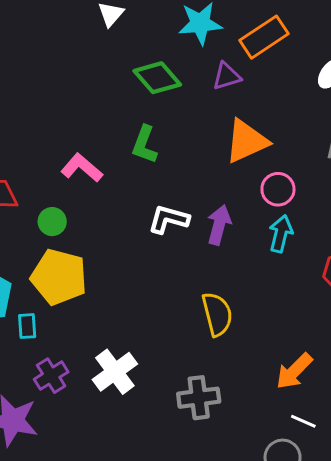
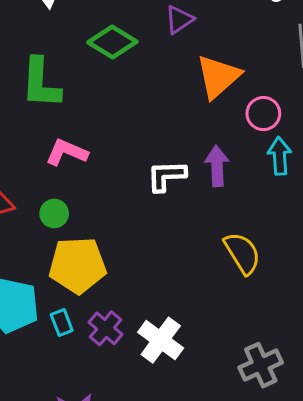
green L-shape: (144, 145) -> (41, 83), moved, size x1.4
purple cross: (51, 376) -> (106, 328), moved
gray cross: (199, 398) -> (261, 365), moved

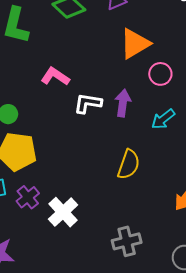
pink L-shape: (67, 152) -> (55, 76), moved
cyan arrow: (280, 156) -> (163, 119), moved, turned -135
yellow semicircle: (242, 253) -> (129, 164), turned 40

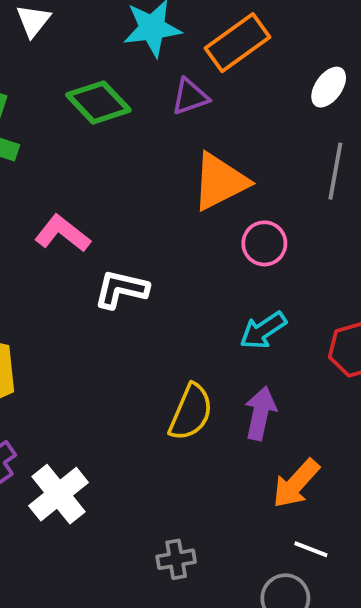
purple arrow: (123, 103) -> (260, 413), moved
gray cross: (127, 241) -> (176, 559), size x0.7

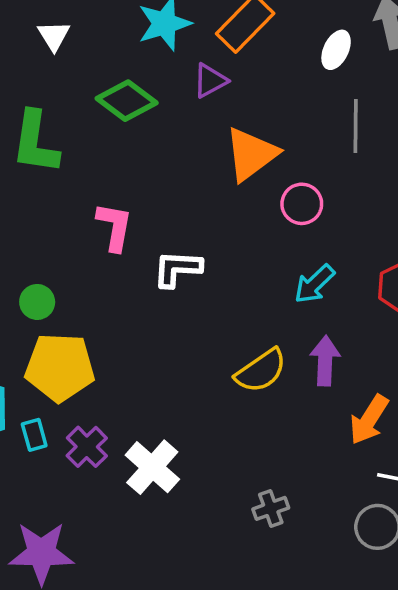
pink L-shape: (62, 233) -> (114, 227), turned 72
yellow semicircle: (191, 412) -> (261, 371), turned 42

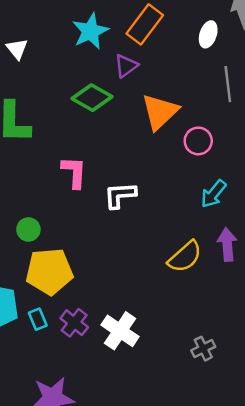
green diamond: (127, 101) -> (92, 98), moved

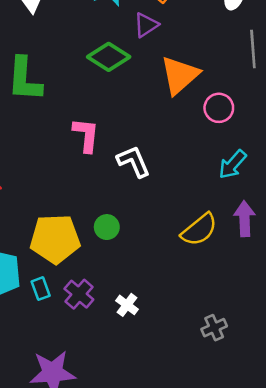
white L-shape: (120, 195) -> (134, 161), turned 68
green circle: (28, 229) -> (107, 227), moved
white cross: (120, 331) -> (127, 305), size x0.6

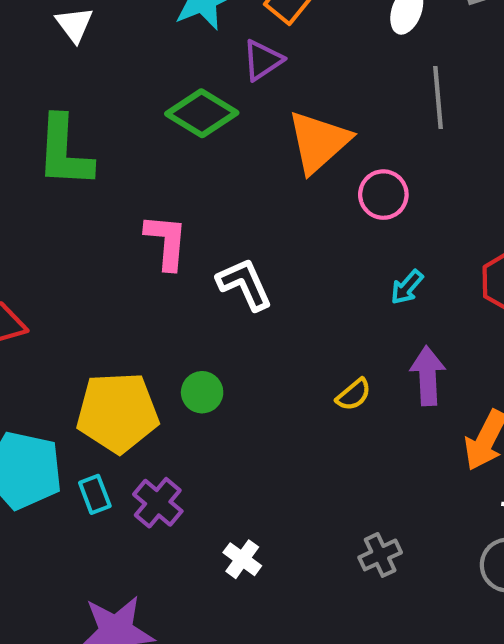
cyan arrow: (232, 164) -> (407, 287), size x0.7
yellow semicircle: (199, 230) -> (354, 395), size x0.6
white cross: (127, 305) -> (242, 559), moved

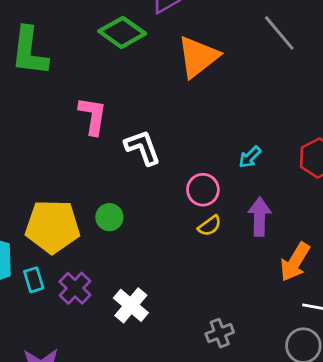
gray line: (438, 98) -> (279, 33), turned -39
pink circle: (383, 195) -> (203, 190), moved
white cross: (242, 559) -> (131, 305), moved, size x1.4

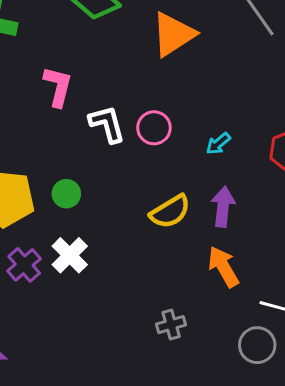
pink circle: (203, 190) -> (154, 128), moved
yellow semicircle: (210, 226) -> (170, 212), size x1.6
orange arrow: (295, 262) -> (223, 267), moved, turned 114
white cross: (131, 305) -> (70, 255), moved

